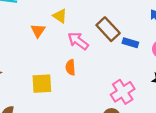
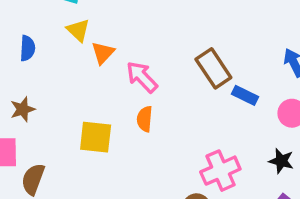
yellow triangle: (60, 16) -> (78, 30), moved
pink arrow: (78, 41) -> (142, 77), moved

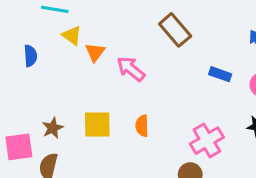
brown rectangle: (213, 68) -> (175, 30), moved
brown star: (23, 109) -> (53, 128), moved
orange semicircle: (145, 119) -> (142, 126), moved

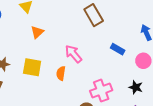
orange triangle: (95, 52) -> (37, 32), moved
pink arrow: (131, 69) -> (74, 54), moved

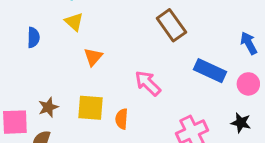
blue rectangle: (118, 49) -> (210, 71), size x1.5
orange semicircle: (61, 73) -> (122, 119), moved

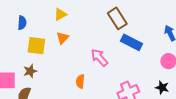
yellow triangle: (74, 22) -> (60, 14), moved, turned 48
blue rectangle: (210, 71) -> (131, 42), moved
yellow square: (90, 108) -> (36, 46), moved

